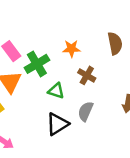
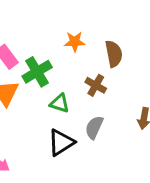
brown semicircle: (115, 43) -> (114, 54), moved
orange star: (71, 49) -> (75, 42), moved

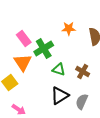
brown cross: (96, 85) -> (83, 72), moved
gray semicircle: (94, 127) -> (82, 102), moved

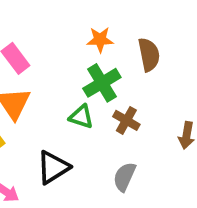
green cross: (44, 49) -> (102, 83), moved
black triangle: (60, 96) -> (53, 167), moved

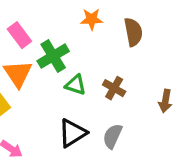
green cross: (102, 83) -> (53, 56), moved
black triangle: (53, 167) -> (72, 133), moved

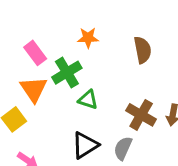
orange star: (92, 19) -> (88, 38), moved
brown cross: (114, 88) -> (141, 115), moved, size x1.4

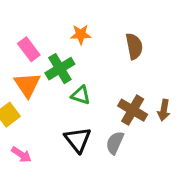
black triangle: (85, 145) -> (78, 140), turned -36

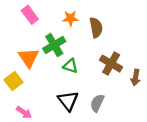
brown semicircle: (134, 46) -> (96, 28), moved
pink rectangle: (29, 49) -> (30, 15), moved
brown cross: (133, 110) -> (111, 64), moved

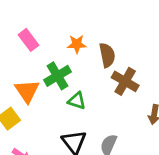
brown cross: (111, 64) -> (125, 81), moved

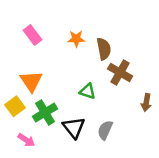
green cross: (57, 76) -> (45, 113), moved
green triangle: (77, 101) -> (88, 91), moved

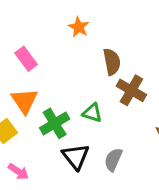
pink rectangle: (33, 35) -> (26, 59), moved
orange star: (76, 39) -> (79, 27), moved, turned 30
green cross: (45, 113) -> (55, 123), moved

